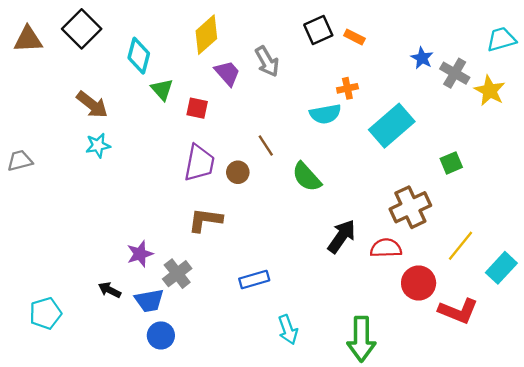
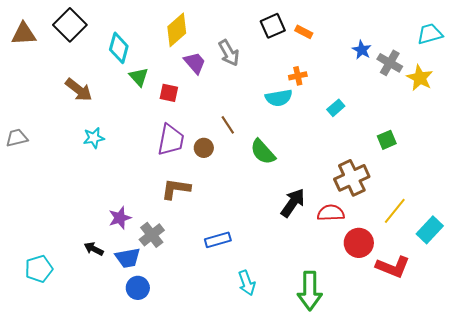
cyan rectangle: (392, 126) -> (336, 108), size x0.5
cyan star: (98, 145) -> (94, 138), moved

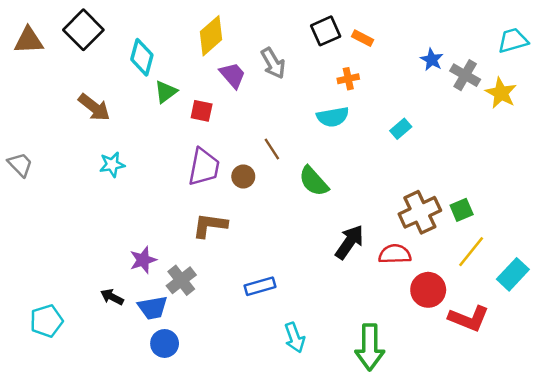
orange cross: (298, 76) -> (348, 79), moved
green triangle: (139, 77) -> (166, 92), turned 35
gray trapezoid: (17, 138) -> (20, 165), turned 60
green square: (387, 140) -> (462, 210), moved

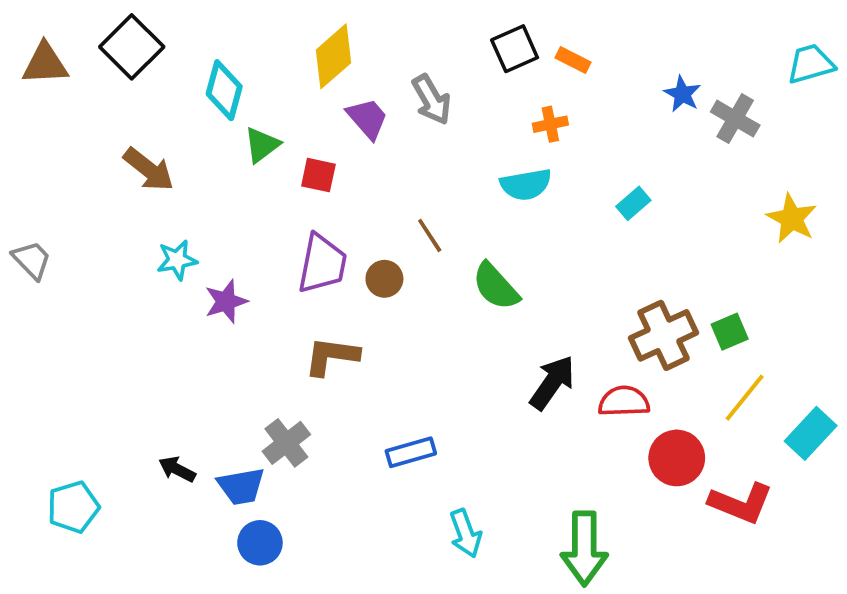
yellow star: (501, 93) -> (792, 218), moved
purple star: (143, 260) -> (226, 301), moved

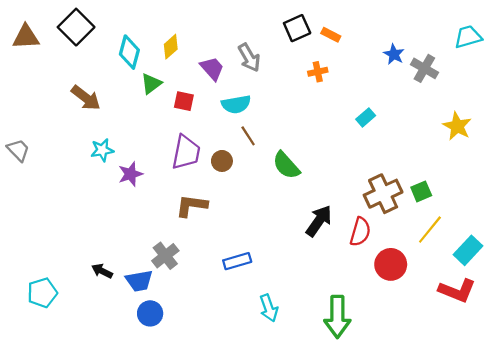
yellow diamond: (334, 56) -> (171, 47), moved, size x0.7
cyan semicircle: (526, 185) -> (236, 104), moved
red semicircle: (624, 401) -> (360, 232), turned 108
red L-shape: (741, 503) -> (457, 291), moved

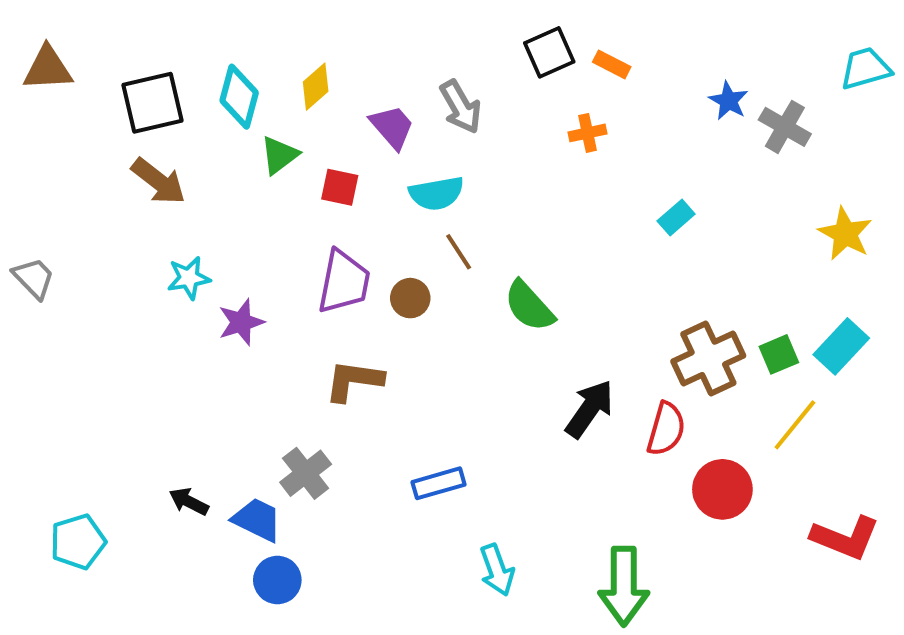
black square: (76, 27) -> (152, 103), moved, turned 32
cyan rectangle: (468, 250) -> (841, 346), moved
blue trapezoid: (139, 281) -> (257, 520), turned -144

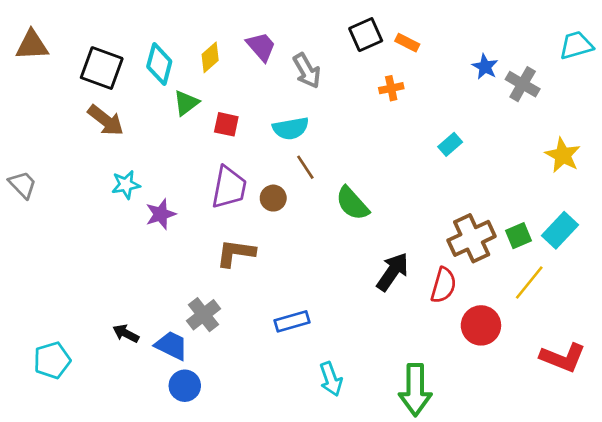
black square: (152, 103) -> (102, 68), turned 33
purple trapezoid: (392, 127) -> (261, 47), moved

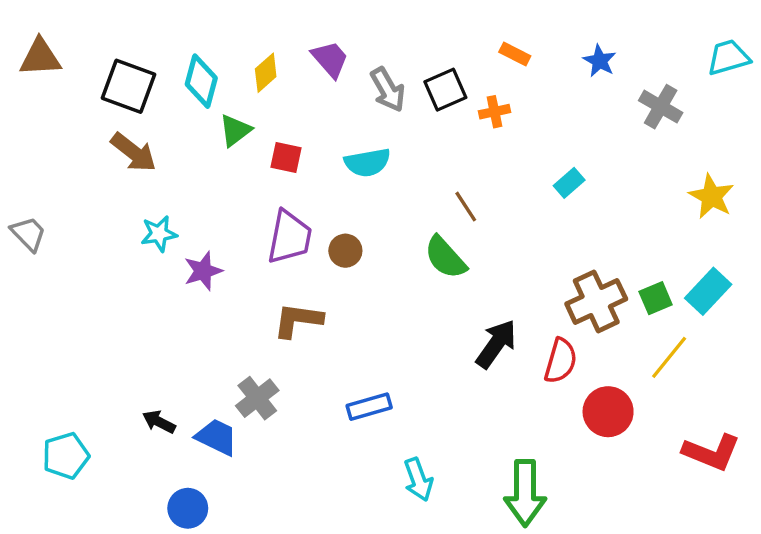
black square: (366, 35) -> (445, 90), moved
blue star: (485, 67) -> (600, 61), moved
brown line: (305, 167) -> (466, 207), moved
blue circle: (185, 386) -> (188, 508), moved

